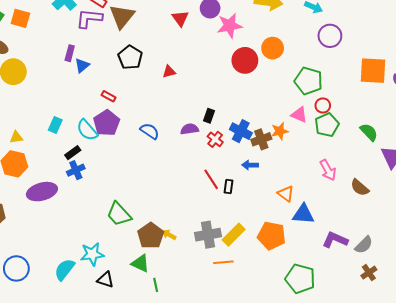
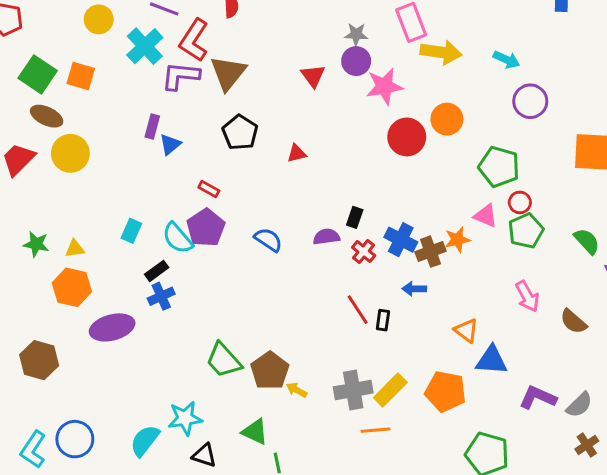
brown pentagon: (151, 236) -> (270, 371), moved

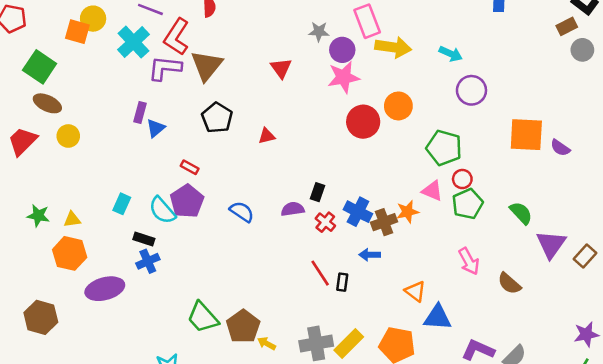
purple circle: (356, 61) -> (342, 50), moved
orange square: (81, 76) -> (77, 32), moved
yellow circle: (70, 153) -> (68, 136), size x0.7
black rectangle: (157, 271) -> (144, 239), turned 54

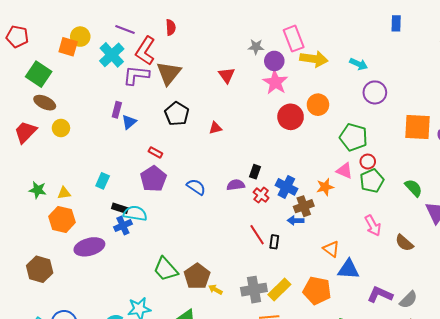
pink star: (344, 77) -> (275, 82), turned -30
cyan semicircle: (162, 210) -> (135, 213), moved, turned 140
brown cross: (384, 222) -> (304, 206), moved

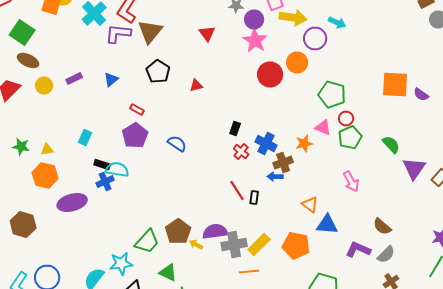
purple circle: (375, 92) -> (315, 38), moved
purple rectangle: (117, 110) -> (74, 78), moved, turned 49
purple semicircle: (236, 185) -> (215, 232), moved, size x1.4
brown semicircle: (404, 243) -> (382, 226), moved
green trapezoid: (166, 269) -> (147, 242), moved, turned -96

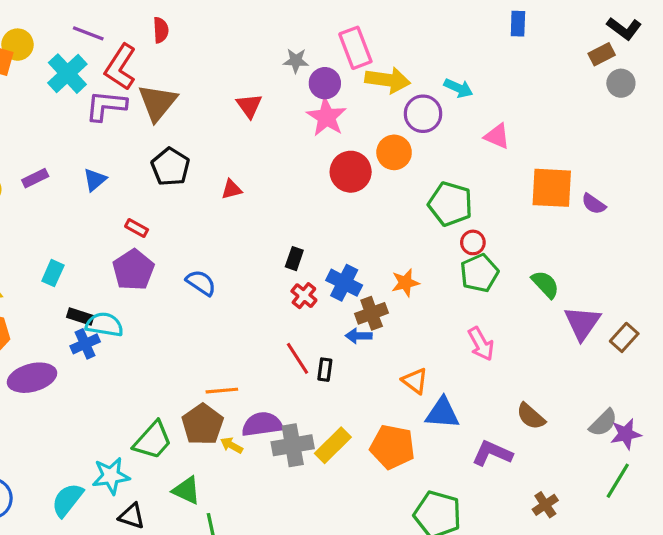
pink triangle: (323, 128) -> (497, 136), moved
gray semicircle: (386, 254) -> (603, 423), moved
orange line: (249, 272) -> (222, 391), moved

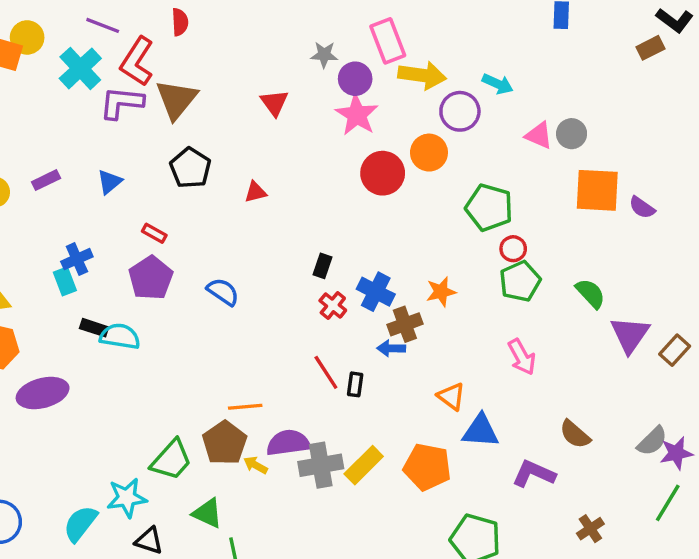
gray circle: (621, 83) -> (572, 134), moved
cyan rectangle: (53, 273) -> (65, 281), turned -45
blue cross: (85, 344) -> (77, 259), moved

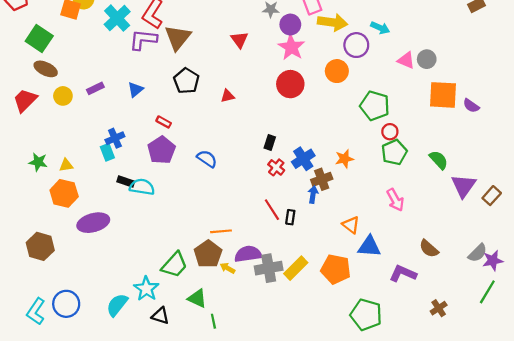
red circle: (383, 173) -> (290, 84), moved
blue cross: (376, 292) -> (303, 159), turned 30
blue arrow: (391, 348) -> (313, 194), turned 98
cyan star: (127, 498) -> (146, 289), turned -30

